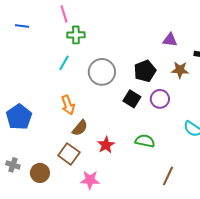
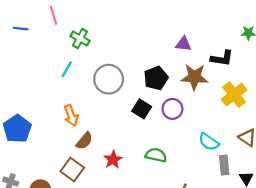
pink line: (64, 14) -> (54, 15), moved
green cross: (76, 35) -> (80, 38), turned 30
brown star: (180, 70) -> (194, 77), size x1.4

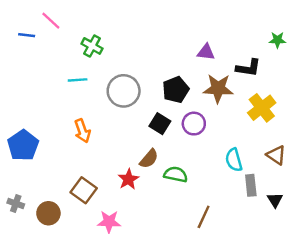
pink line: (54, 15) -> (51, 21), moved, turned -30
cyan line: (67, 69) -> (78, 80), turned 56
brown semicircle: (84, 141) -> (149, 159), moved
cyan semicircle: (209, 142) -> (234, 160), turned 40

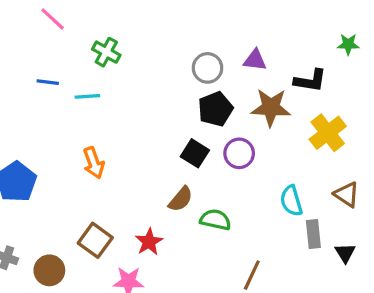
blue line: (27, 35) -> (48, 82), moved
gray circle: (124, 91) -> (207, 68), moved, size x0.7
red star: (128, 179) -> (149, 242), moved

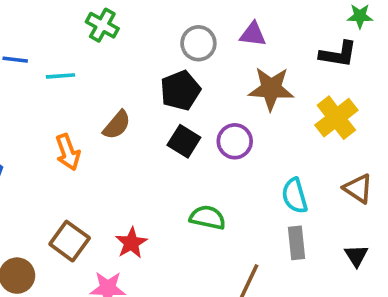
green cross: (106, 52) -> (102, 25), moved
black L-shape: (310, 81) -> (338, 54), moved
black pentagon: (215, 109) -> (180, 90), moved
brown semicircle: (181, 199) -> (117, 125), moved
gray rectangle: (313, 234) -> (296, 243), moved

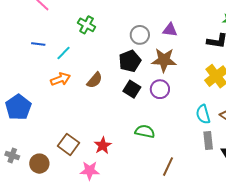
cyan line: (61, 76) -> (63, 53), turned -42
brown star: (271, 89) -> (164, 60), moved
orange arrow: (68, 152) -> (60, 79), moved, turned -90
cyan semicircle: (295, 196) -> (203, 114), moved
gray rectangle: (296, 243) -> (208, 140), moved

